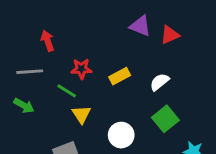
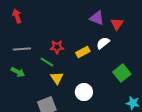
red triangle: (170, 35) -> (117, 24), turned -32
red arrow: (48, 41) -> (17, 16), moved
white semicircle: (159, 82) -> (103, 43), moved
green square: (165, 119) -> (122, 73), moved

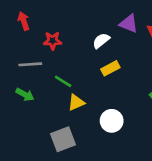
white semicircle: (103, 43) -> (101, 41), moved
red star: (57, 47) -> (53, 41), moved
yellow triangle: (57, 78) -> (76, 102), turned 40

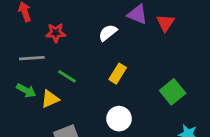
yellow rectangle: (110, 68) -> (118, 74), moved, turned -30
yellow triangle: (76, 102) -> (50, 99), moved

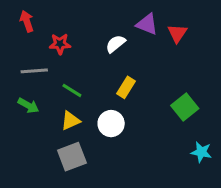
yellow triangle: (50, 99) -> (70, 121), moved
white circle: (119, 119) -> (111, 124), moved

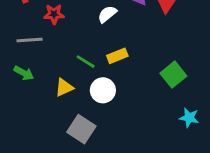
yellow rectangle: (126, 87) -> (117, 56), turned 36
green line: (72, 90) -> (86, 62), moved
gray square: (72, 157) -> (81, 129), moved, turned -36

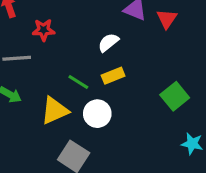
white semicircle: (107, 14) -> (108, 43), moved
yellow triangle: (64, 87) -> (55, 110), size x1.4

